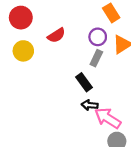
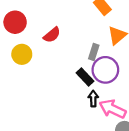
purple circle: (98, 37) -> (105, 70), moved, size x1.5
black arrow: (90, 105) -> (93, 99), turned 91

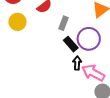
gray rectangle: (94, 52) -> (64, 23), moved

